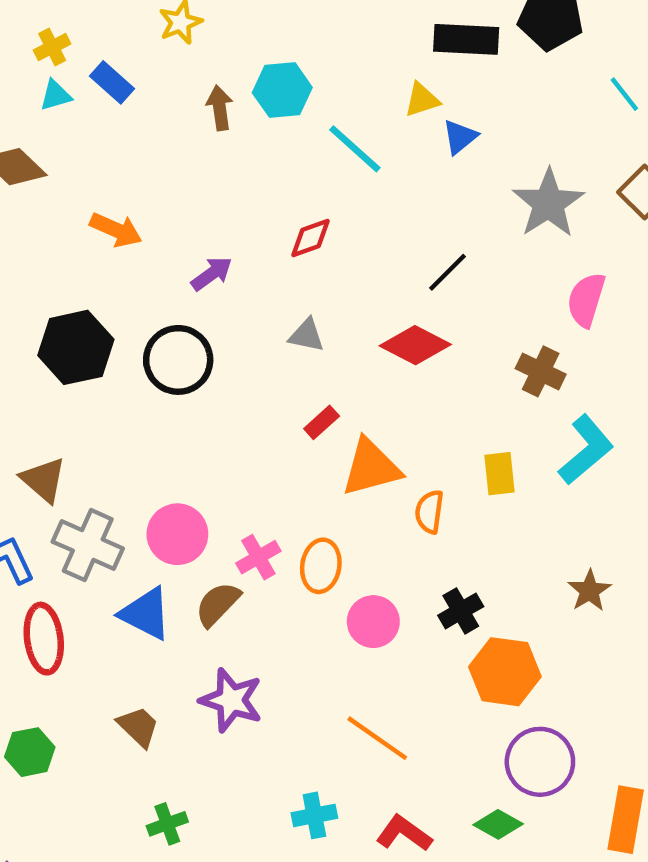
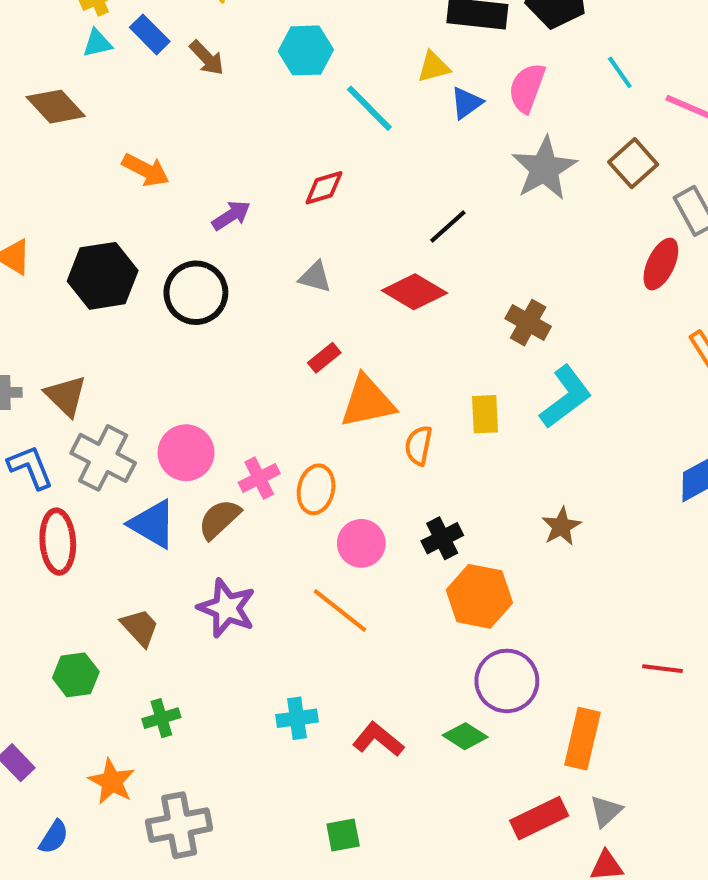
brown arrow: (220, 108) -> (207, 58), moved, turned 141
pink semicircle: (586, 300) -> (527, 88), moved
orange line: (377, 738) -> (340, 610), moved
green hexagon: (30, 752) -> (76, 675), moved

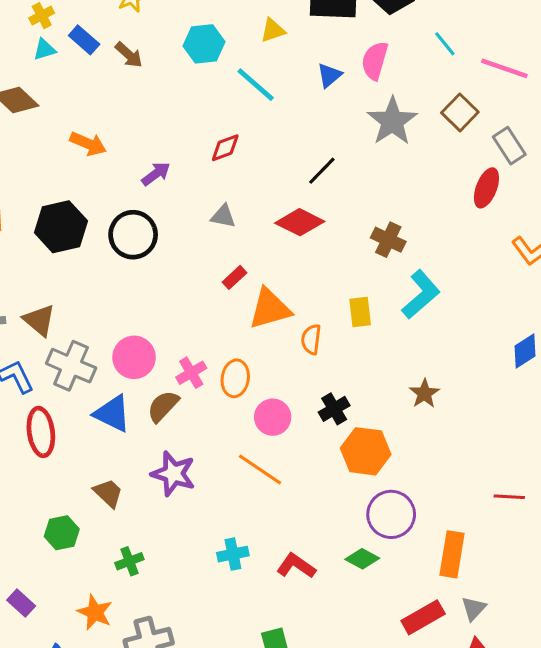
yellow triangle: (434, 67) -> (273, 30), moved

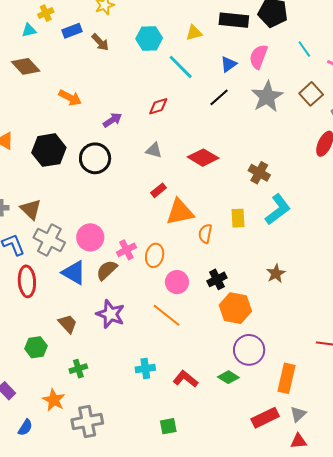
blue rectangle: (84, 40) -> (72, 31), turned -66
cyan triangle: (45, 49) -> (29, 30), moved
black line: (322, 171) -> (219, 97), moved

